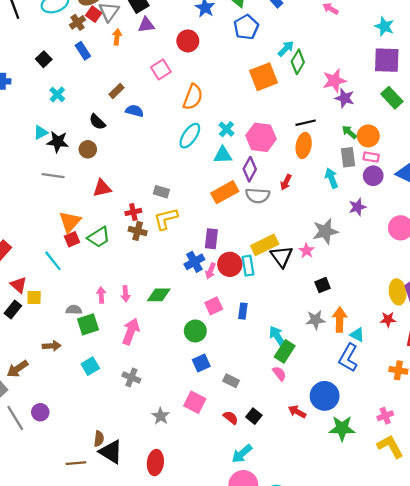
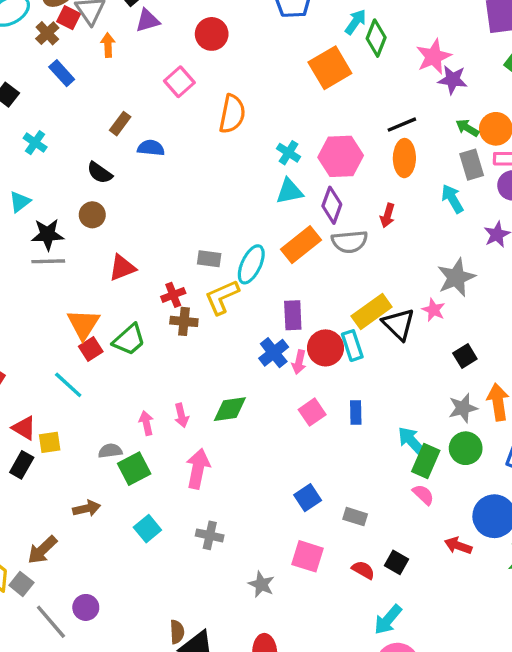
cyan ellipse: (190, 136) -> (251, 264), moved
black star: (58, 142) -> (48, 234), moved
green circle: (195, 331) -> (466, 448), moved

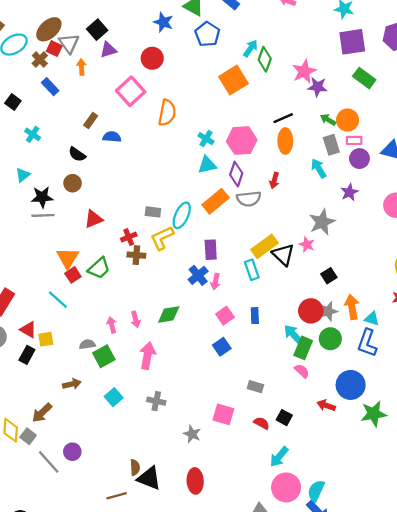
pink square: (179, 82) -> (131, 91), size x1.4
red circle: (326, 348) -> (311, 311), moved
blue square: (308, 498) -> (222, 347), moved

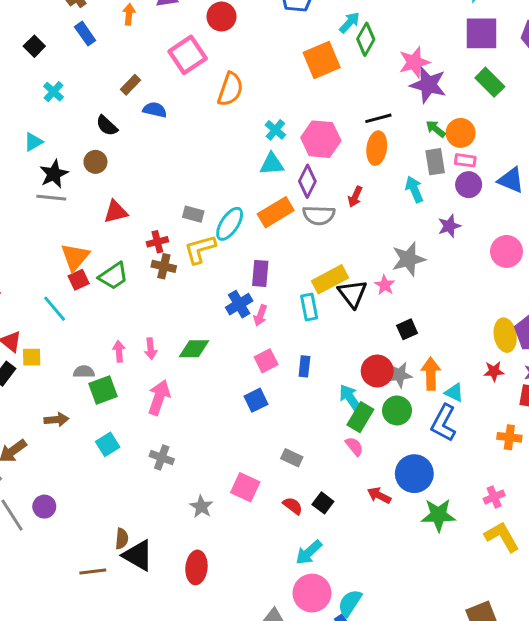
purple star: (317, 87) -> (428, 85), size x1.4
black star: (42, 197) -> (54, 174), turned -30

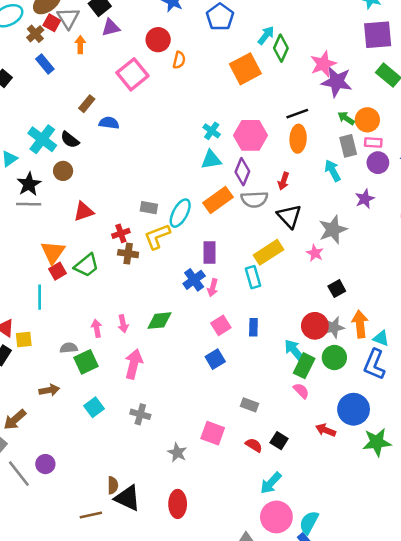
orange semicircle: (230, 89) -> (179, 60), moved, size x0.6
cyan cross: (53, 92) -> (42, 139), moved, size x1.6
black triangle: (352, 294) -> (289, 216), moved
cyan line: (55, 309) -> (40, 297), turned 45

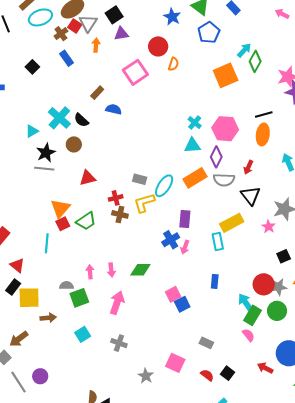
pink square: (221, 325) -> (173, 294), moved
yellow square: (24, 340) -> (29, 298), moved, size x1.6

